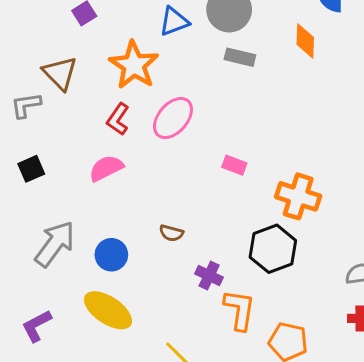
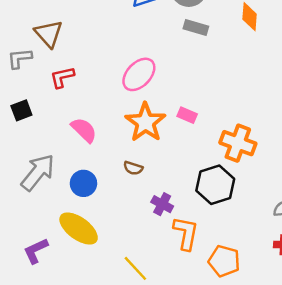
orange star: (134, 65) -> (145, 122), moved
red L-shape: (118, 119) -> (62, 77), moved, turned 40
pink semicircle: (106, 168) -> (84, 130), moved, turned 68
purple L-shape: (37, 326) -> (36, 251), moved

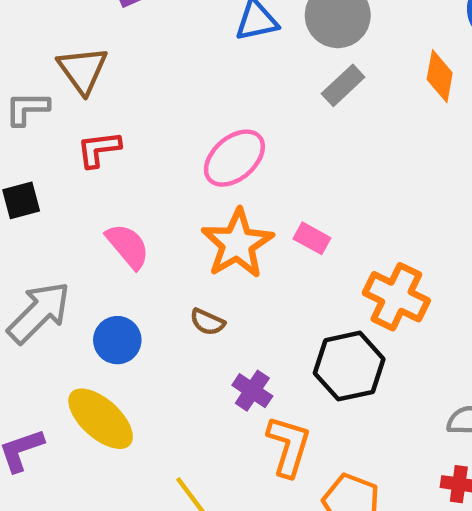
gray rectangle: (196, 27) -> (343, 85), turned -65

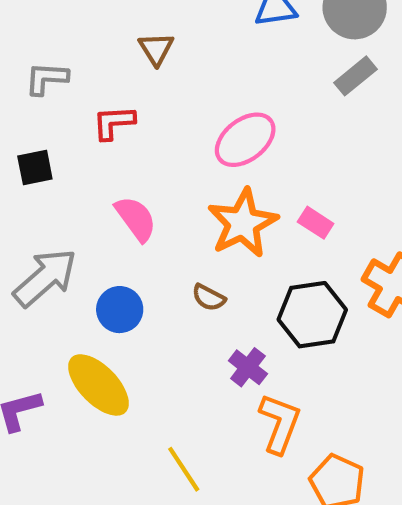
brown triangle: (83, 70) -> (156, 49), moved, size x0.7
black hexagon: (349, 366) -> (312, 315), moved

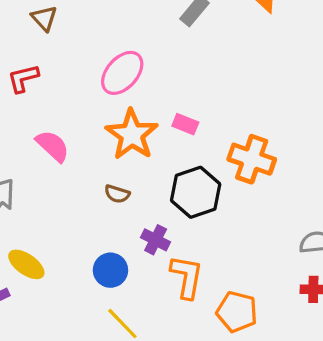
blue circle: (120, 310) -> (110, 270), moved
yellow ellipse: (98, 385) -> (26, 264), moved, size x0.7

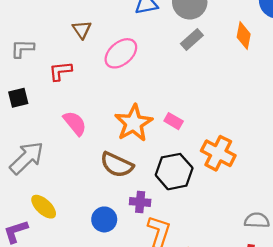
pink ellipse: (122, 73) -> (121, 53), moved
brown semicircle: (117, 194) -> (117, 165), size x1.8
purple cross: (156, 240) -> (140, 202), turned -30

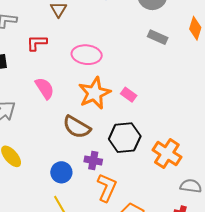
gray rectangle: (192, 39) -> (158, 37), moved, turned 60
pink ellipse: (121, 53) -> (87, 55), moved, turned 40
orange cross: (218, 153) -> (167, 153), moved

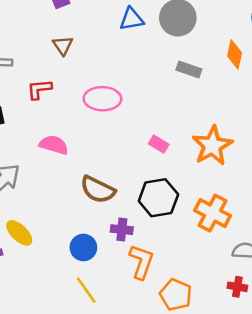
pink semicircle: (45, 88) -> (54, 145), turned -35
orange star: (94, 93) -> (212, 146), moved

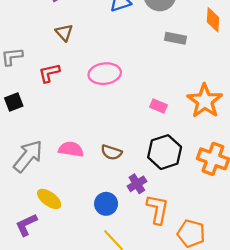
pink semicircle: (54, 145) -> (71, 149), moved
brown semicircle: (98, 190) -> (111, 152), size x0.7
purple cross: (122, 230) -> (137, 184), turned -30

